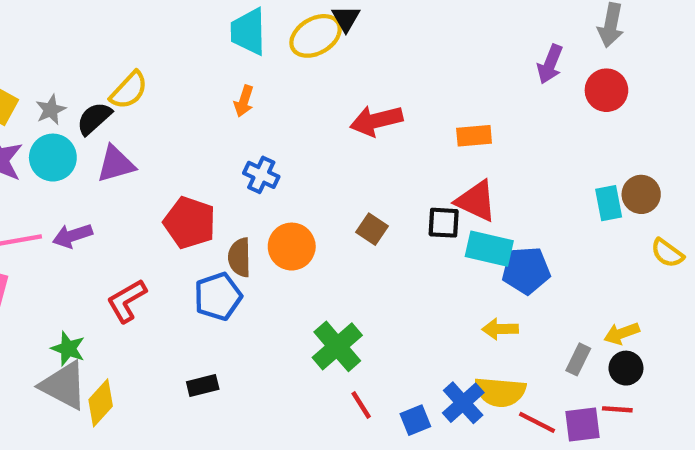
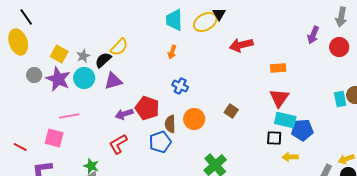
red arrow: (376, 121) -> (241, 45), moved
red triangle: (476, 201) -> (279, 98), turned 40
black square: (444, 223) -> (274, 138), moved
purple arrow: (72, 236) -> (124, 114), moved

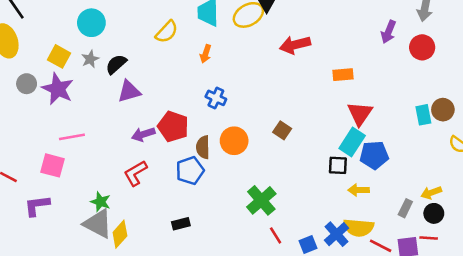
yellow semicircle: (119, 47) -> (167, 32), moved
cyan circle: (84, 78) -> (91, 23), moved
red triangle: (279, 98) -> (360, 114), moved
cyan rectangle: (285, 120) -> (352, 142), turned -70

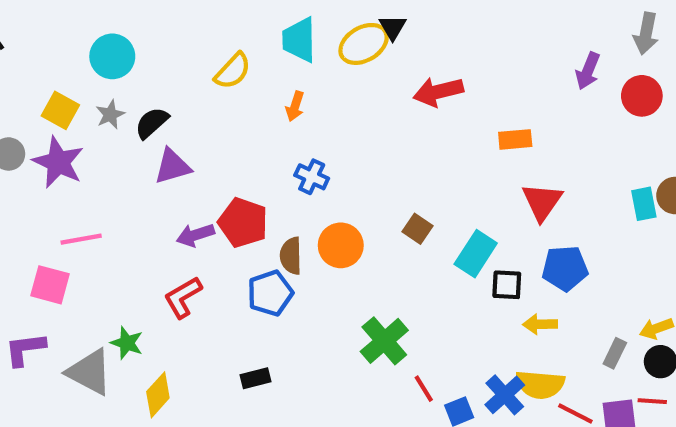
cyan rectangle: (352, 142) -> (476, 254), moved
gray triangle: (98, 224) -> (89, 372), moved
red line: (276, 235) -> (424, 389), moved

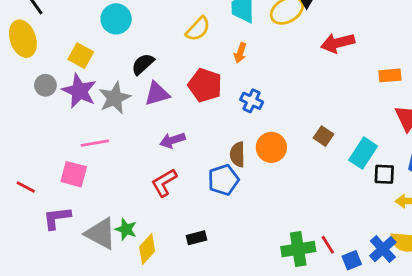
gray star: (110, 115) -> (115, 98), moved, size x1.6
red pentagon: (243, 223) -> (205, 85), moved
green cross: (384, 341) -> (298, 249), moved, turned 32
green star: (127, 343) -> (126, 229), moved
black rectangle: (256, 378) -> (197, 238), moved

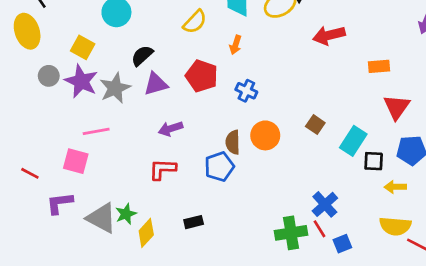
red L-shape: (164, 183) -> (162, 169), turned 32
green star: (126, 229) -> (126, 214), turned 30
blue cross: (383, 249) -> (325, 204), moved

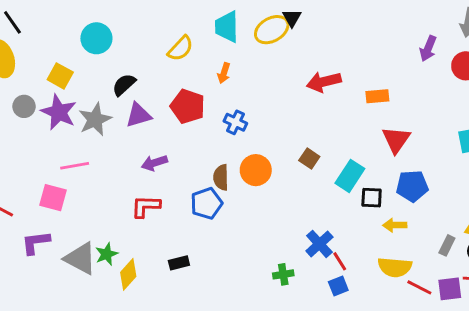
red arrow: (329, 35) -> (324, 82), moved
red line: (319, 229) -> (340, 261), moved
green cross: (291, 233) -> (283, 274), size x0.6

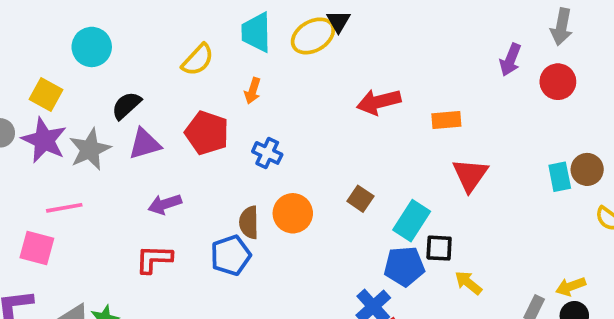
blue pentagon: (412, 186) -> (404, 266), moved
yellow arrow: (395, 225) -> (468, 283), turned 40

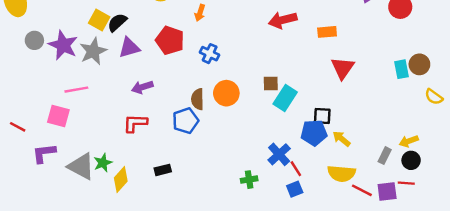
yellow square: (46, 94) -> (99, 20), moved
brown square: (360, 199) -> (271, 84), turned -35
cyan rectangle: (412, 221) -> (285, 98), moved
blue pentagon: (404, 266) -> (314, 133), moved

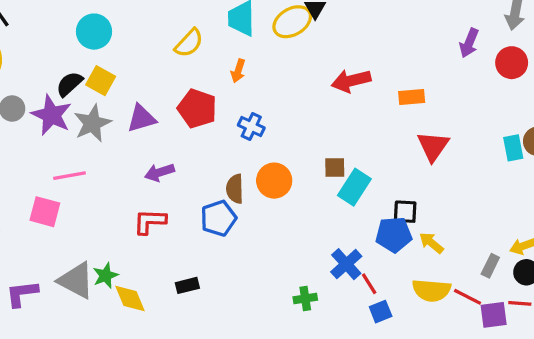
black semicircle: (117, 22) -> (69, 84), moved
purple L-shape: (44, 153) -> (22, 294), moved
yellow diamond: (121, 180) -> (130, 298), turned -65
blue square: (295, 189) -> (381, 312), moved
red line: (362, 190) -> (467, 297), moved

